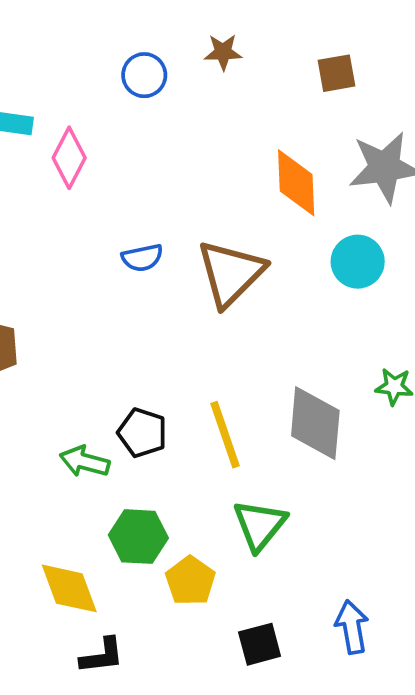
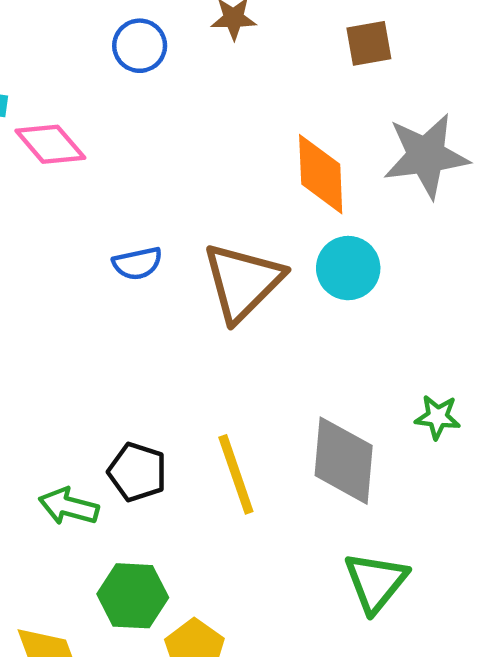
pink diamond: (69, 158) -> (50, 144), turned -68
cyan circle: (358, 262) -> (348, 268), moved
green triangle: (260, 525) -> (376, 582), moved

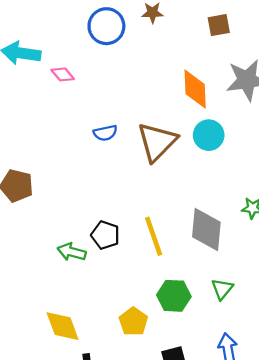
blue circle: (140, 46) -> (106, 26), size x1.4
pink diamond: (50, 144) -> (63, 74), size x0.7
green triangle: (376, 582) -> (222, 289), size x0.7
green hexagon: (133, 596) -> (174, 296), moved

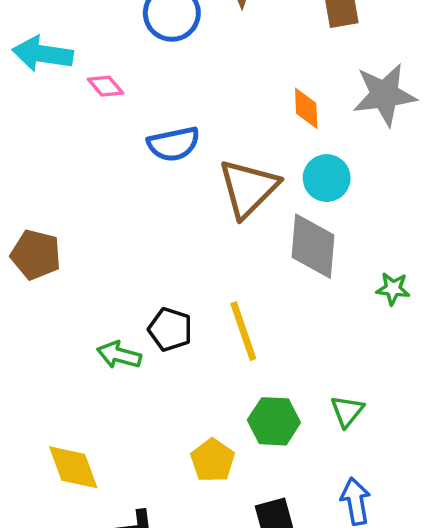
orange diamond: (195, 89) -> (306, 108), size x0.7
blue semicircle: (105, 133) -> (174, 144), moved, size x1.4
gray diamond: (206, 229) -> (313, 246), moved
yellow diamond: (63, 326) -> (73, 467), moved

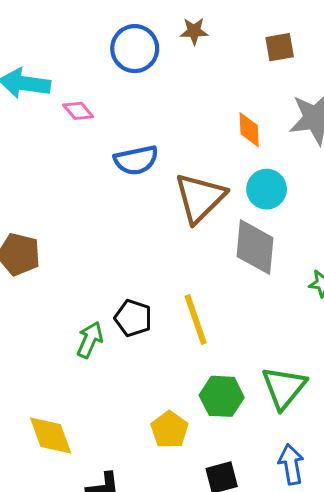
green arrow: (119, 355) -> (90, 340), turned 99
green triangle: (347, 411) -> (284, 388), size x1.6

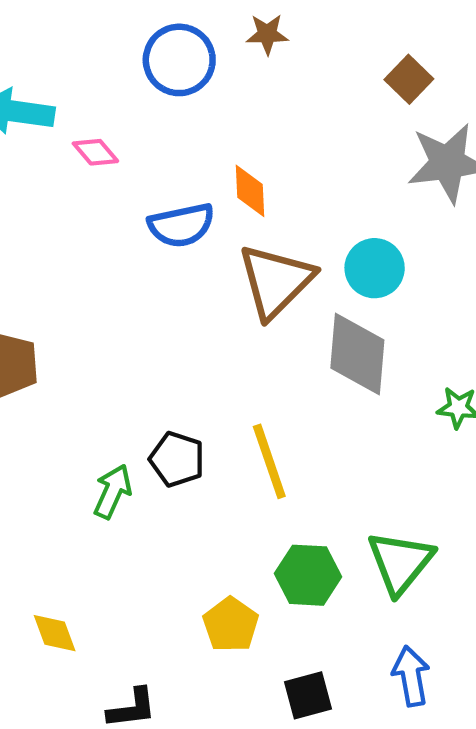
brown square: (280, 47) -> (409, 79), moved, turned -36
orange diamond: (249, 130) -> (250, 191), moved
yellow diamond: (51, 435) -> (55, 633), size x0.7

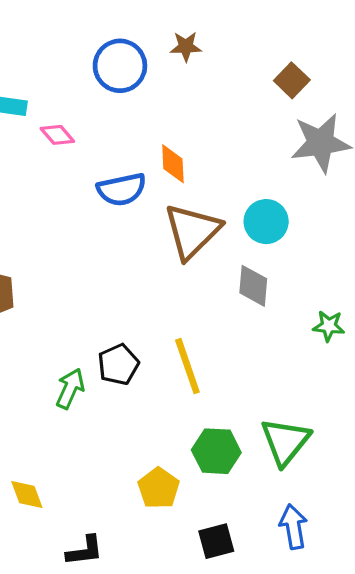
gray diamond: (357, 354) -> (253, 286), size x0.7
black pentagon: (177, 459) -> (118, 364), turned 30

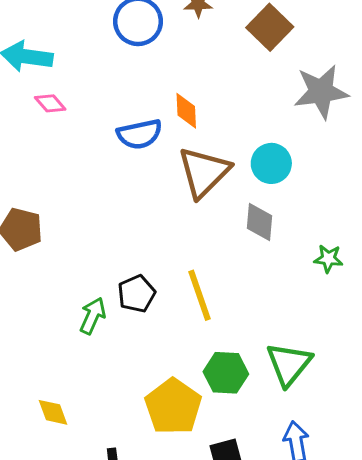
brown square: (292, 80) -> (270, 27), moved, size x1.4
pink diamond: (57, 135) -> (50, 103), moved
yellow pentagon: (159, 488) -> (173, 407), size x1.5

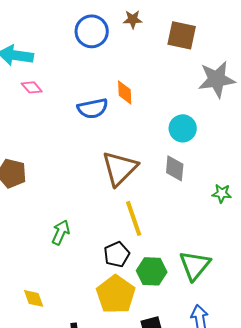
brown square: (270, 27) -> (182, 35), turned -32
brown triangle: (204, 172) -> (120, 168), moved
black pentagon: (137, 294) -> (117, 254), moved

